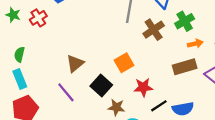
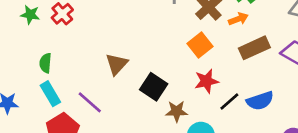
orange arrow: (195, 44) -> (238, 19), moved
orange square: (124, 63) -> (200, 45), moved
purple line: (66, 92) -> (90, 102), moved

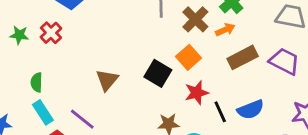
black square: (154, 87) -> (158, 73), moved
black line: (229, 102) -> (220, 112), turned -70

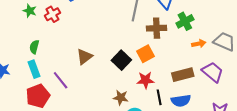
brown cross: (195, 19) -> (157, 28), turned 30
orange arrow: (225, 30) -> (199, 44), moved
brown rectangle: (243, 57) -> (183, 75), moved

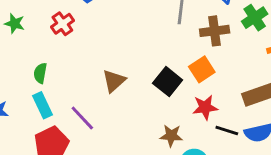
green star: (30, 11) -> (15, 23), moved
black line: (159, 97) -> (227, 131), turned -56

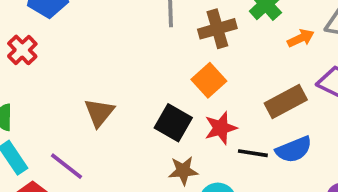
black square: (168, 82) -> (173, 123), moved

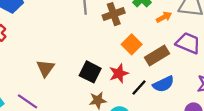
orange square: (209, 80) -> (132, 44), moved
black line: (253, 153) -> (139, 88), turned -54

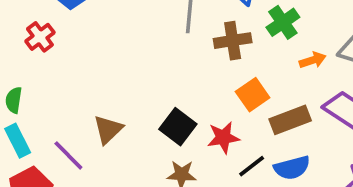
brown triangle: (45, 68) -> (108, 129), moved

